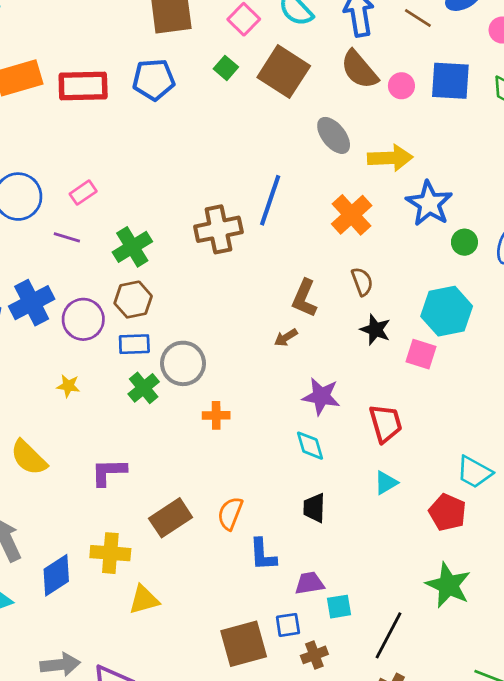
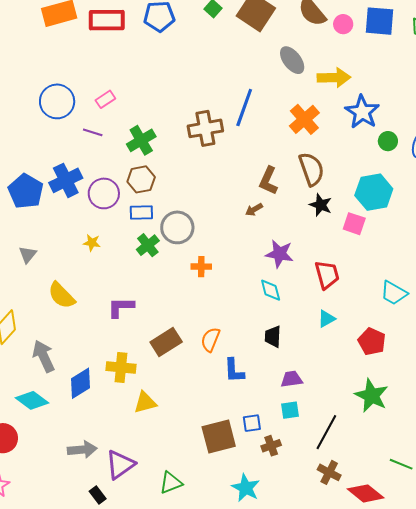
brown semicircle: (362, 282) -> (311, 169), size x1.6
cyan trapezoid: (474, 472) -> (394, 293), moved
purple trapezoid: (309, 583) -> (292, 379), moved

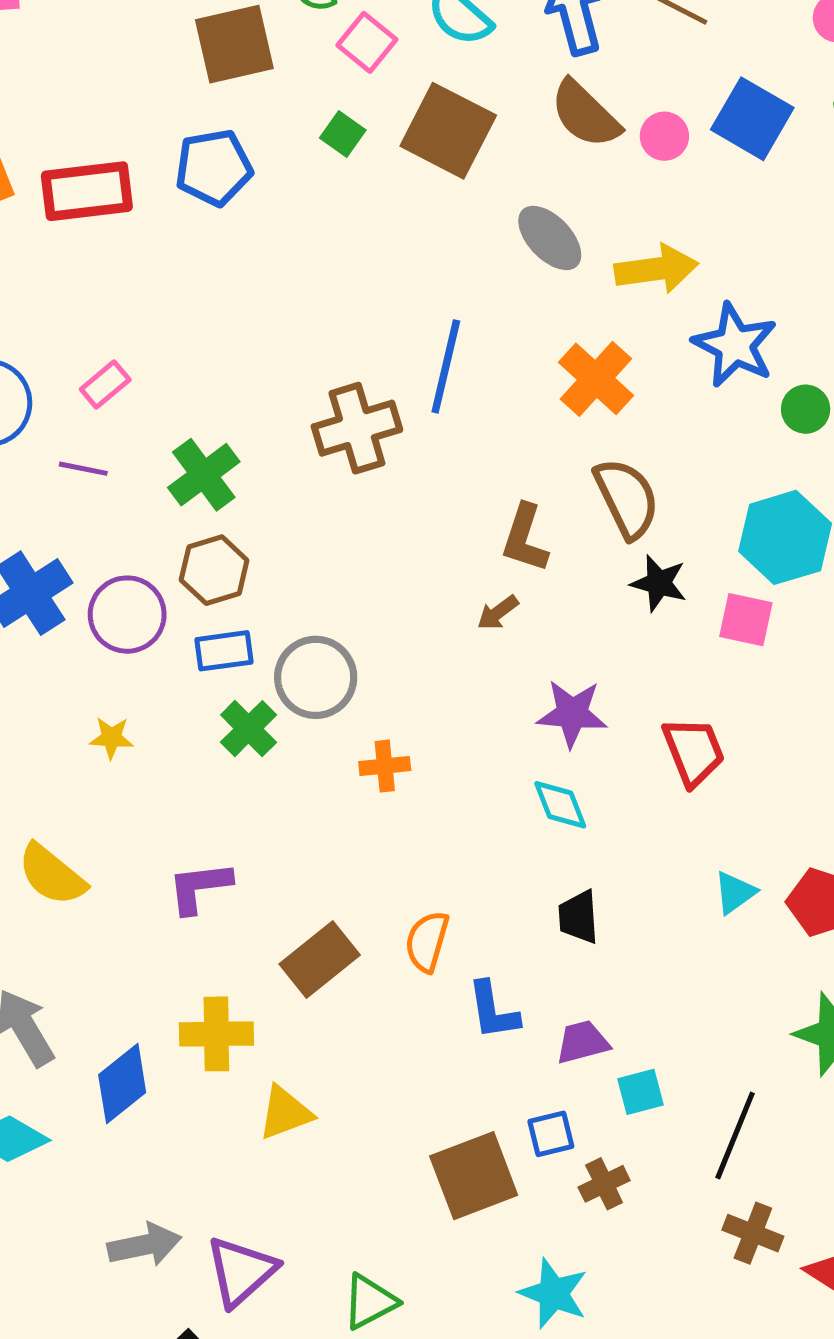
blue square: (380, 21) -> (752, 119), turned 32
cyan triangle: (326, 319) -> (735, 892), moved
purple trapezoid: (292, 379) -> (582, 1042), moved

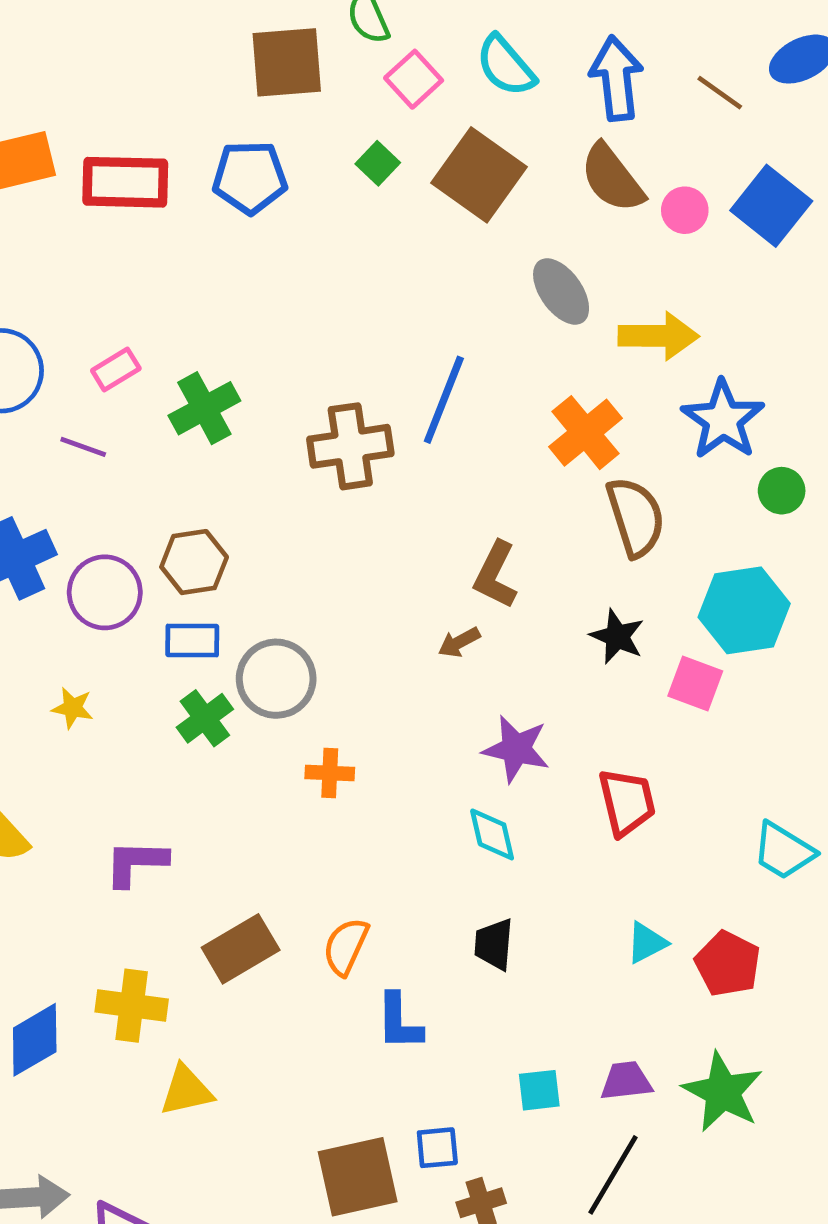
green cross: (204, 475) -> (204, 408), moved
brown semicircle: (627, 498) -> (636, 517), moved
purple trapezoid: (582, 1042) -> (626, 1081), moved
cyan square: (640, 1092) -> (539, 1090), moved

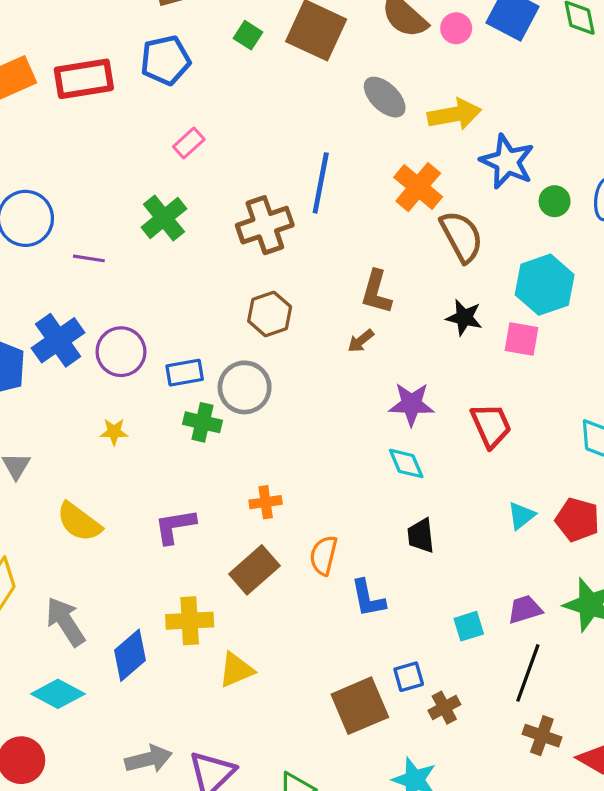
pink rectangle: (116, 370) -> (189, 143), moved
brown hexagon: (194, 562) -> (270, 314), moved
green cross: (205, 718) -> (202, 422), turned -30
orange cross: (330, 773) -> (266, 502), moved

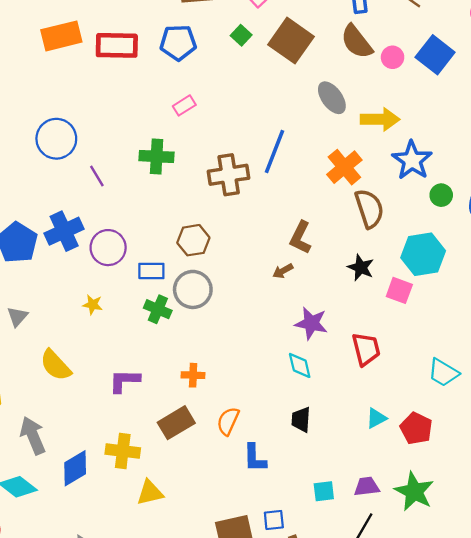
green cross: (164, 218) -> (157, 156), turned 32
purple line: (89, 258) -> (97, 176), turned 40
brown hexagon: (270, 314) -> (193, 240), moved

